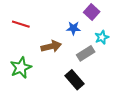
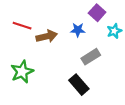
cyan star: (102, 37) -> (114, 31), moved
brown arrow: (51, 46) -> (47, 36), moved

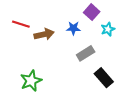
green star: (22, 72) -> (31, 81), moved
black rectangle: (79, 85) -> (104, 78), moved

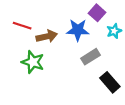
blue star: (73, 28) -> (78, 30), size x1.5
green star: (31, 81) -> (33, 62), moved, turned -30

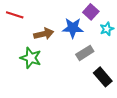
red line: (22, 26) -> (15, 15), moved

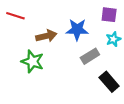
purple square: (91, 12) -> (109, 15), moved, turned -35
cyan star: (107, 29) -> (113, 39), moved

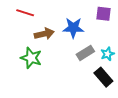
red line: (15, 16) -> (25, 13), moved
cyan star: (113, 39) -> (107, 54), moved

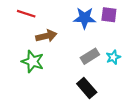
blue star: (73, 28) -> (85, 18), moved
black rectangle: (103, 77) -> (87, 88), moved

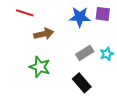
green star: (33, 61) -> (40, 67), moved

